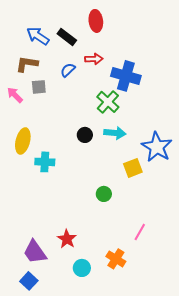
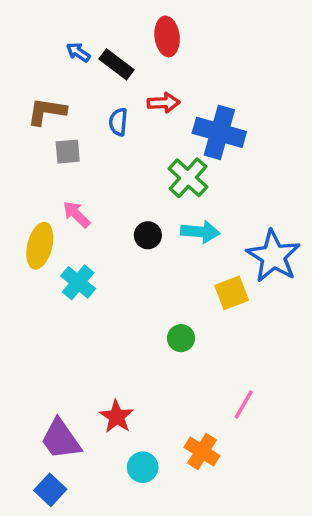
blue arrow: (38, 36) -> (78, 52), moved, size x0.6
blue semicircle: (68, 70) -> (118, 122), turned -42
pink arrow: (15, 95) -> (76, 214), moved
cyan cross: (45, 162) -> (78, 282), turned 36

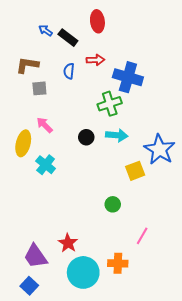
green cross: (188, 178) -> (110, 104), turned 30
green circle: (181, 338) -> (113, 204), moved
orange cross: (202, 451) -> (118, 263), turned -30
cyan circle: (143, 467) -> (83, 272), size x1.8

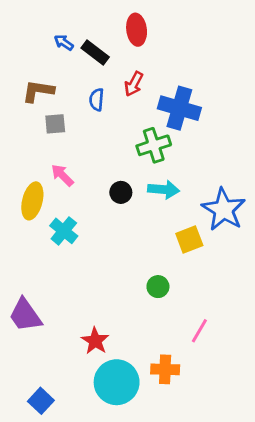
red arrow: (95, 60) -> (134, 84), turned 120
purple trapezoid: (35, 256) -> (25, 315), moved

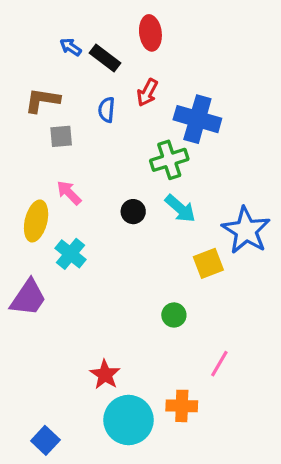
cyan arrow: (164, 190) -> (180, 208), turned 36
purple trapezoid: (25, 315) -> (28, 298), moved, turned -111

